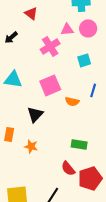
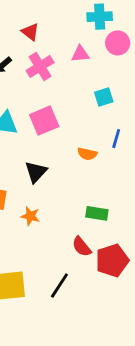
pink circle: (88, 28) -> (118, 43), moved
pink cross: (50, 46) -> (40, 67), moved
pink square: (50, 85) -> (44, 121), moved

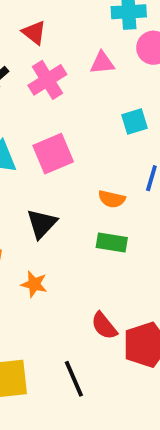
green rectangle: (97, 213) -> (112, 243), moved
black line: (59, 285) -> (74, 379), turned -56

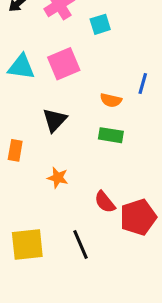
cyan square: (134, 121) -> (100, 24), moved
orange star: (34, 284) -> (58, 178), moved

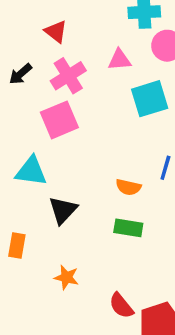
cyan square: (100, 24) -> (150, 99), moved, size x1.5
pink square: (64, 64) -> (59, 120), moved
cyan triangle: (21, 67) -> (31, 171), moved

